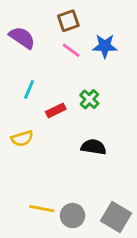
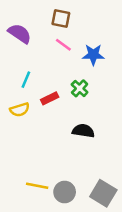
brown square: (68, 21) -> (61, 19), turned 30
blue star: (105, 46) -> (93, 55), moved
yellow semicircle: (22, 138) -> (20, 110), moved

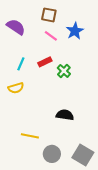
blue star: (93, 55) -> (75, 31), moved, turned -30
red rectangle: (50, 98) -> (45, 62), moved
black semicircle: (83, 131) -> (65, 115), moved
yellow line: (37, 186) -> (30, 136), moved

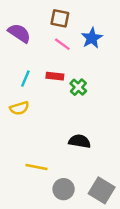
red rectangle: (45, 62) -> (55, 76), turned 32

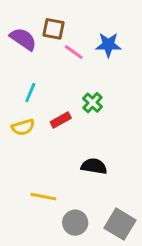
brown square: (60, 18) -> (53, 29), moved
blue star: (92, 38) -> (108, 45), turned 30
red rectangle: (55, 76) -> (61, 120), moved, turned -35

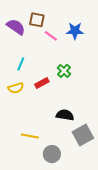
gray square: (120, 224) -> (83, 135), moved, turned 30

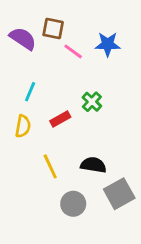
yellow semicircle: (16, 88) -> (23, 126), turned -63
yellow line: (30, 136) -> (50, 166), moved, turned 54
gray circle: (52, 154) -> (73, 204), moved

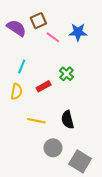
brown square: (53, 28) -> (38, 21), turned -35
black semicircle: (93, 165) -> (68, 120), turned -114
yellow line: (50, 166) -> (36, 121), turned -54
gray square: (119, 194) -> (80, 161), moved, turned -30

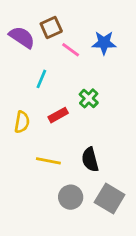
cyan line: (22, 67) -> (41, 79), moved
gray square: (80, 161) -> (110, 199), moved

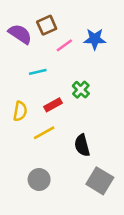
pink line: (71, 50) -> (64, 45), turned -72
cyan line: (41, 79) -> (38, 72), turned 54
yellow line: (48, 161) -> (44, 133), moved, turned -40
gray circle: (71, 197) -> (39, 180), moved

